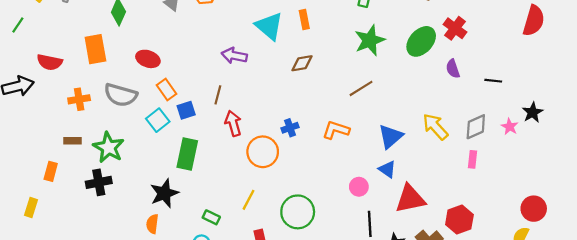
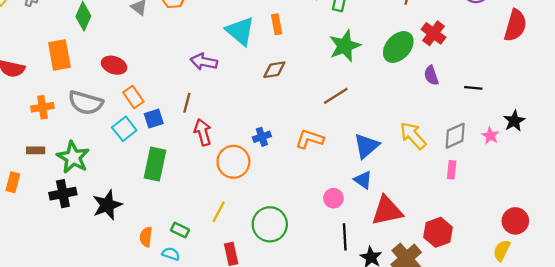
black star: (164, 193) -> (107, 205), moved
orange semicircle: (152, 224) -> (146, 237), moved

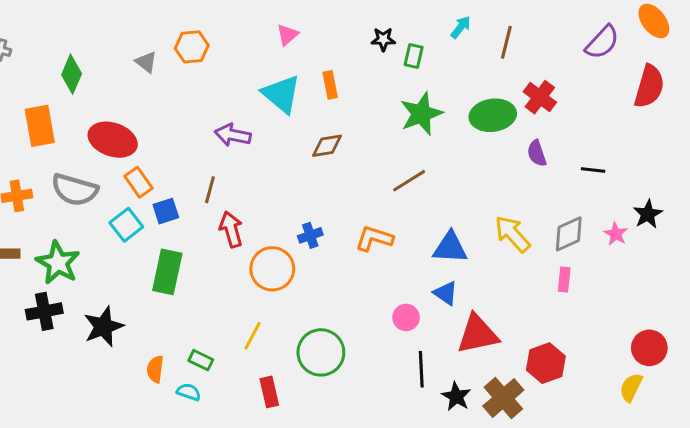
green ellipse: (398, 47) -> (493, 115), turned 40
red ellipse: (114, 65) -> (113, 140), size x1.4
blue triangle: (366, 146) -> (450, 248), turned 44

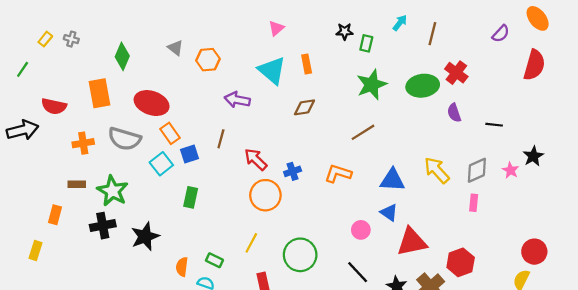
purple semicircle: (602, 42) -> (501, 34), size x0.7
orange hexagon: (192, 47) -> (208, 60), moved
red arrow: (231, 229) -> (256, 159), moved, turned -30
green rectangle: (167, 272) -> (191, 197), size x0.7
black line: (421, 369) -> (358, 272), moved, turned -40

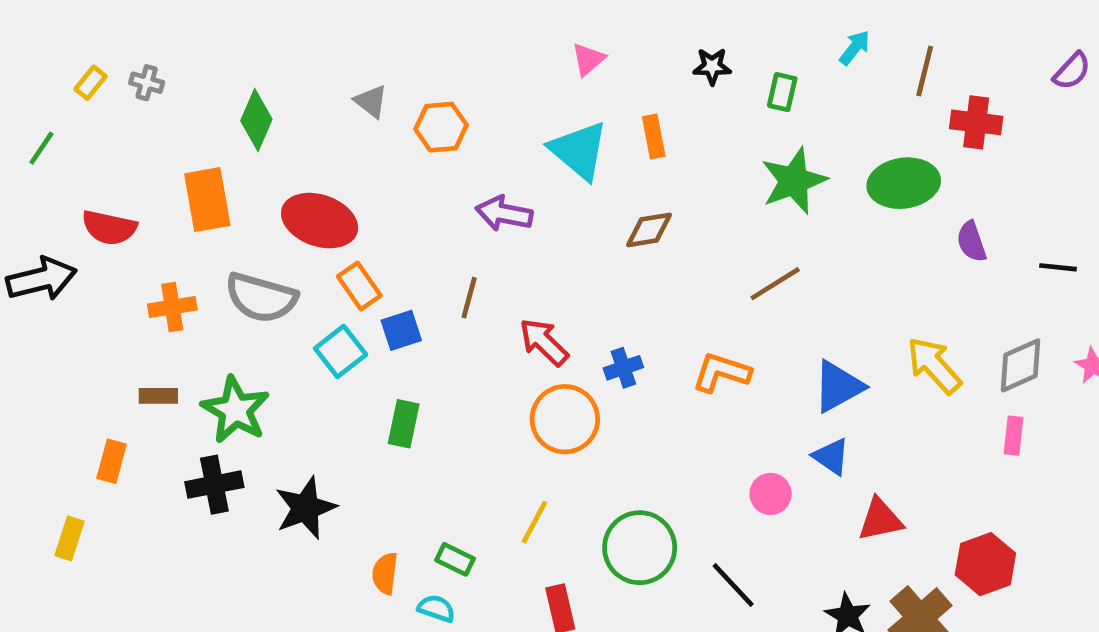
black star: (345, 31) -> (712, 66), moved
red cross: (456, 73) -> (976, 122), moved, turned -30
blue triangle: (392, 180) -> (838, 386), turned -32
red triangle: (412, 242) -> (880, 520), size x0.7
black line: (358, 272) -> (733, 585), moved

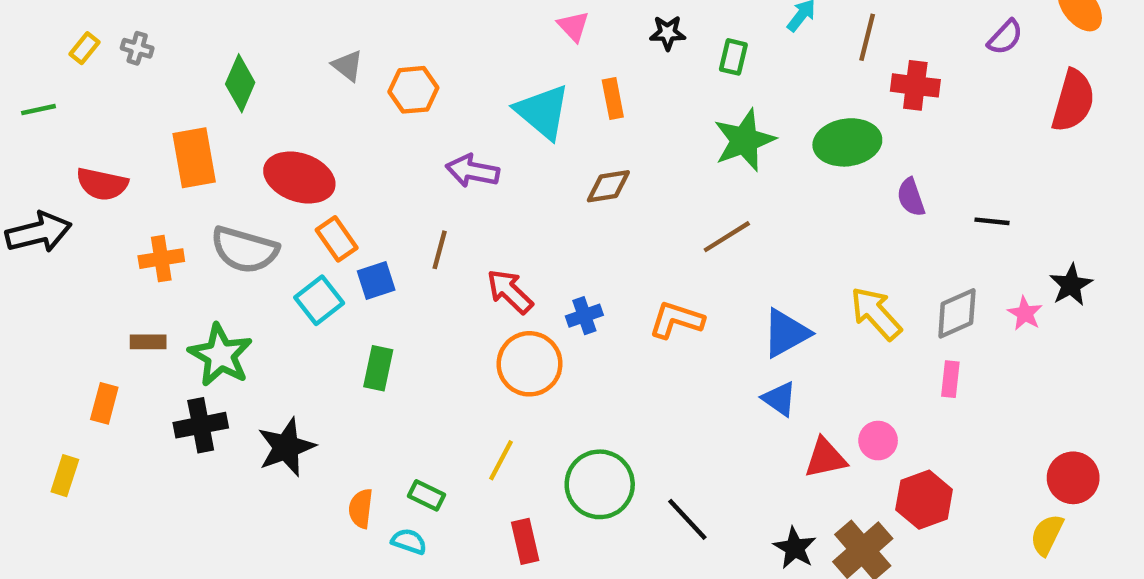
pink triangle: (588, 59) -> (573, 26), moved, turned -32
green line: (41, 148) -> (39, 110), turned 44
pink circle: (771, 494) -> (878, 441), moved

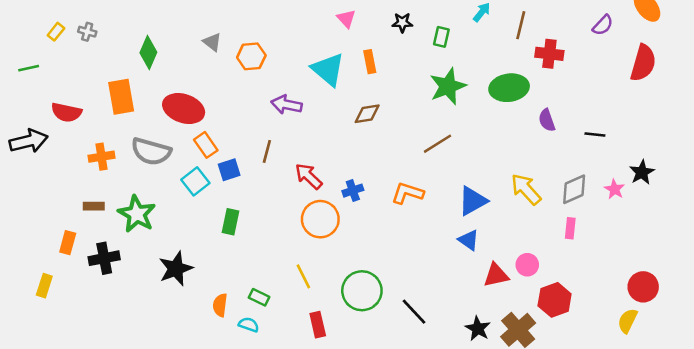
black cross: (201, 425) -> (104, 258), moved
yellow line: (501, 460) -> (303, 276), turned -55

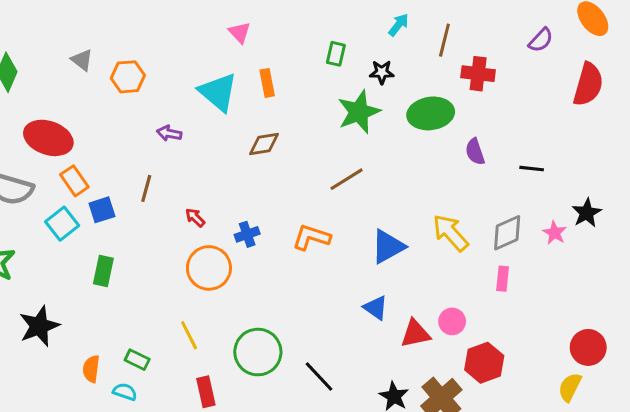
black star: (402, 23) -> (382, 72), moved
green rectangle: (441, 37) -> (336, 54), moved
purple arrow: (286, 105) -> (169, 133), size x0.7
red arrow: (309, 176) -> (195, 217), size x0.6
blue triangle: (469, 240) -> (376, 308), moved

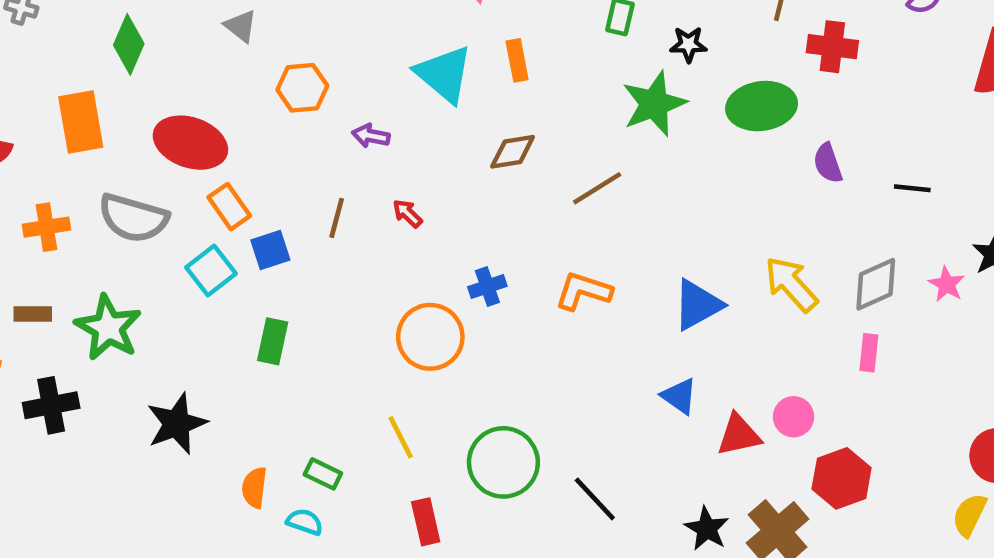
orange hexagon: (128, 77) -> (302, 88), moved
brown line: (347, 179) -> (597, 188), moved
red arrow: (195, 217) -> (407, 213), moved

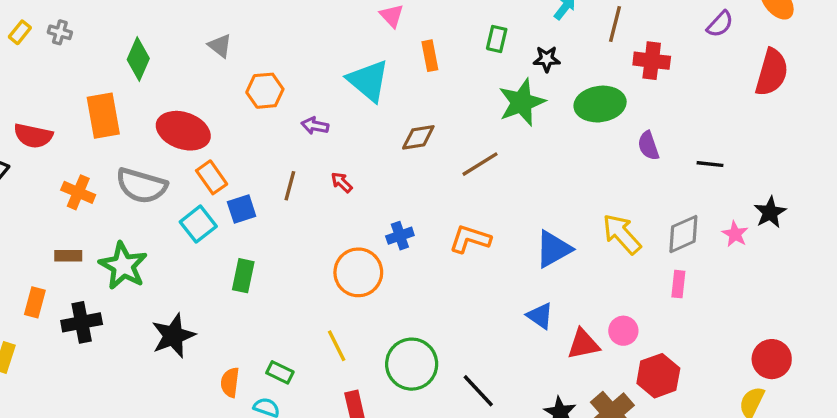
orange rectangle: (517, 60) -> (430, 56), moved
orange cross: (46, 227) -> (78, 192), turned 32

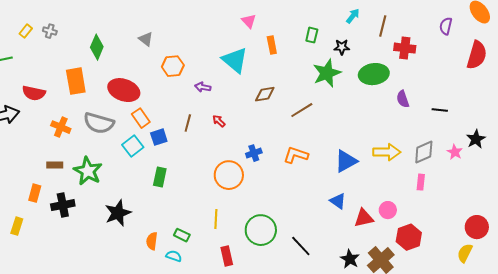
purple semicircle: (720, 24) -> (446, 26), turned 150
yellow arrow: (622, 234) -> (387, 152), turned 132
yellow line: (337, 346) -> (216, 219), turned 30

